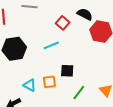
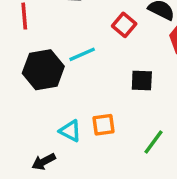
cyan line: (51, 45) -> (82, 54), moved
black square: (67, 71) -> (142, 80), moved

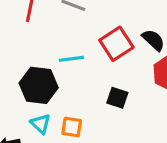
red square: (124, 25) -> (116, 44), size x1.5
black hexagon: (43, 70) -> (39, 85), moved

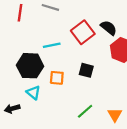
orange square: (72, 127) -> (57, 78), moved

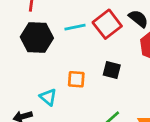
cyan line: (52, 45) -> (75, 27), moved
black hexagon: (30, 66) -> (37, 37), moved

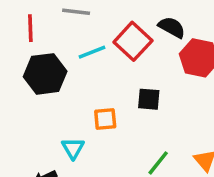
cyan triangle: (48, 97) -> (73, 148), turned 30

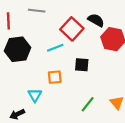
cyan line: (92, 52) -> (55, 48), moved

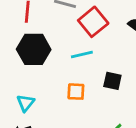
red square: (72, 29) -> (93, 22), moved
cyan triangle: (35, 95) -> (26, 103), moved

